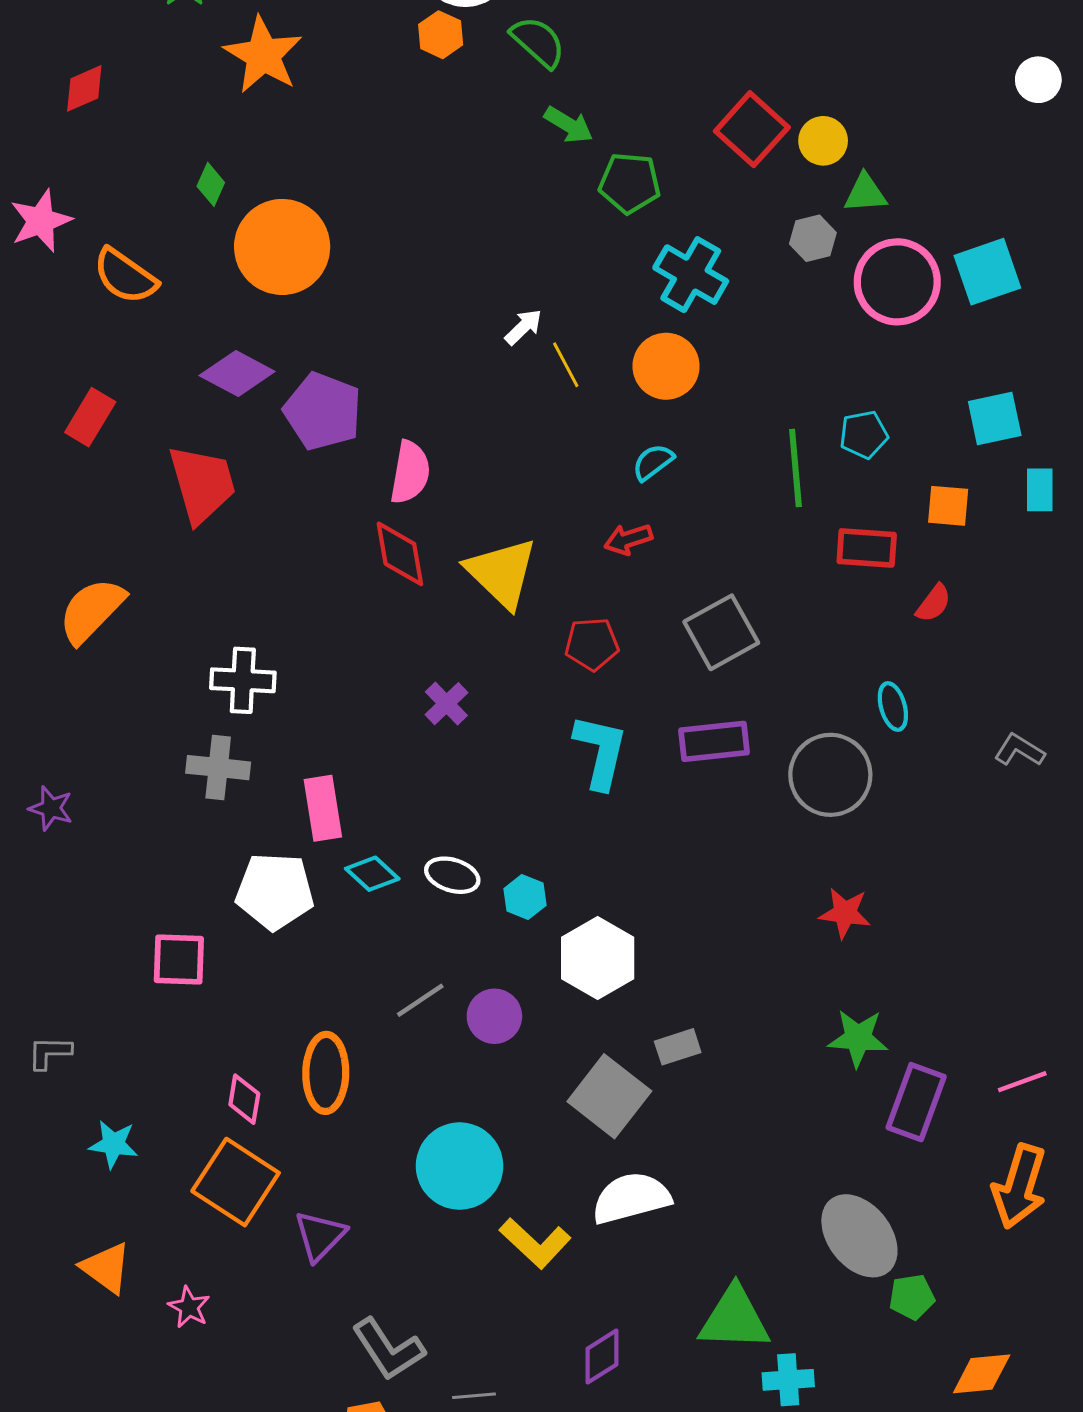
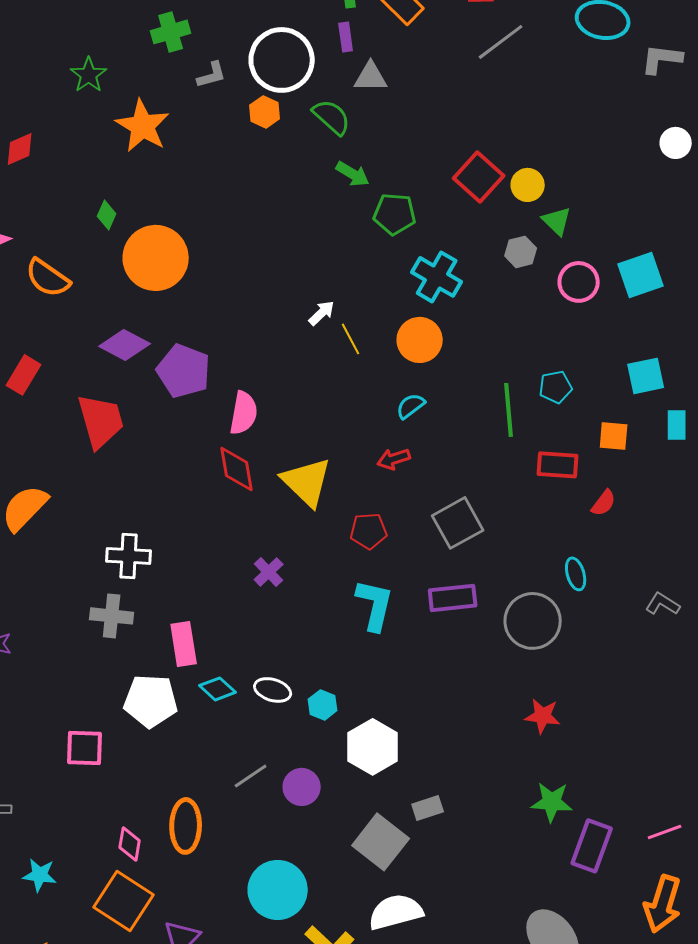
green triangle: (865, 193) -> (557, 221), turned 48
pink circle: (897, 282) -> (579, 282), size x0.7

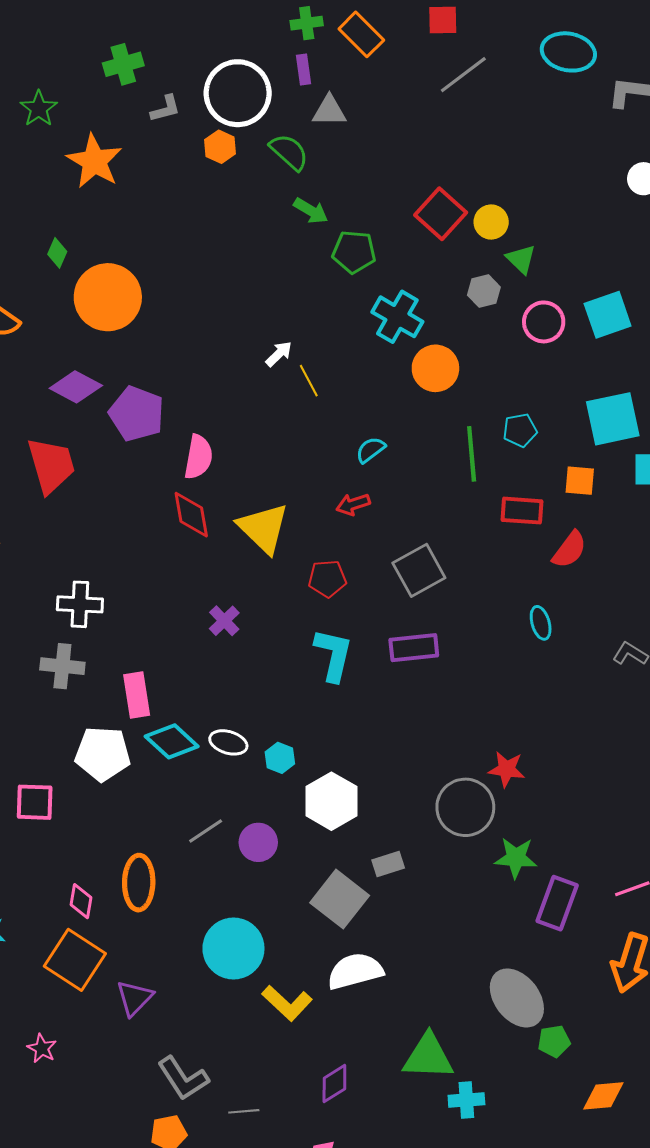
orange circle: (420, 340) -> (435, 368), moved
cyan square: (646, 376) -> (613, 419), size x1.4
red semicircle: (604, 503) -> (569, 550), size x1.4
gray circle: (533, 621) -> (465, 807), moved
cyan diamond: (218, 689) -> (172, 741), size x1.4

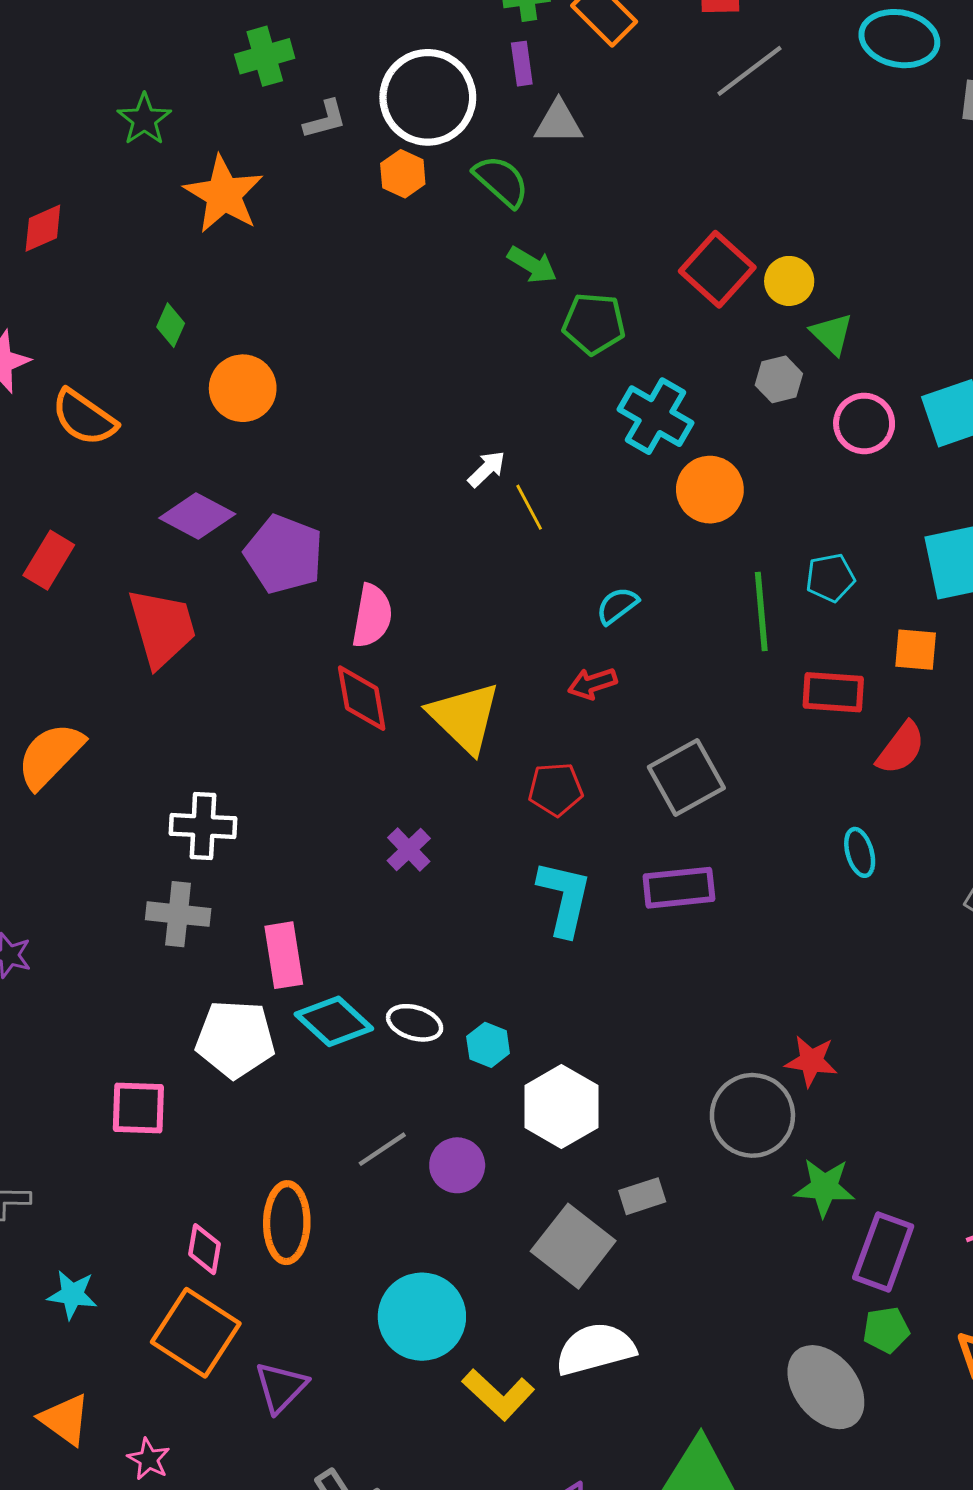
orange circle: (108, 297) -> (243, 388), size x0.7
green pentagon: (554, 1041) -> (886, 1330), moved

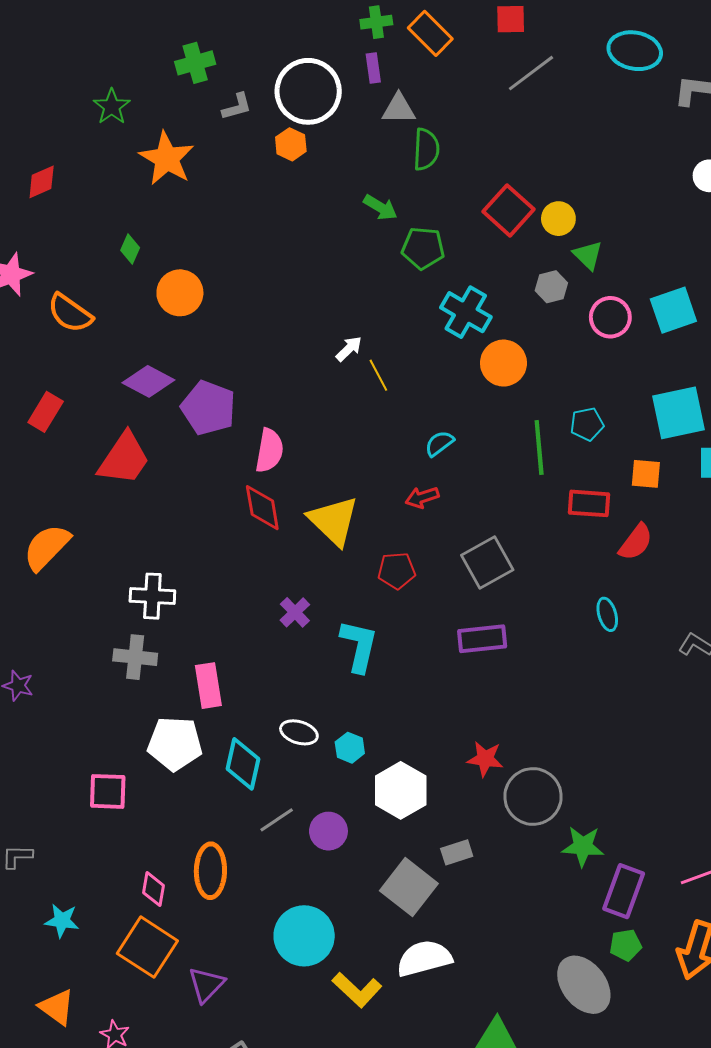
green semicircle: (501, 181) -> (426, 149), moved, turned 51
red trapezoid: (162, 628) -> (124, 459), turned 50
cyan L-shape: (564, 898) -> (359, 646), moved
cyan diamond: (334, 1021) -> (243, 764), moved, turned 60
red star: (811, 1061) -> (485, 759), moved

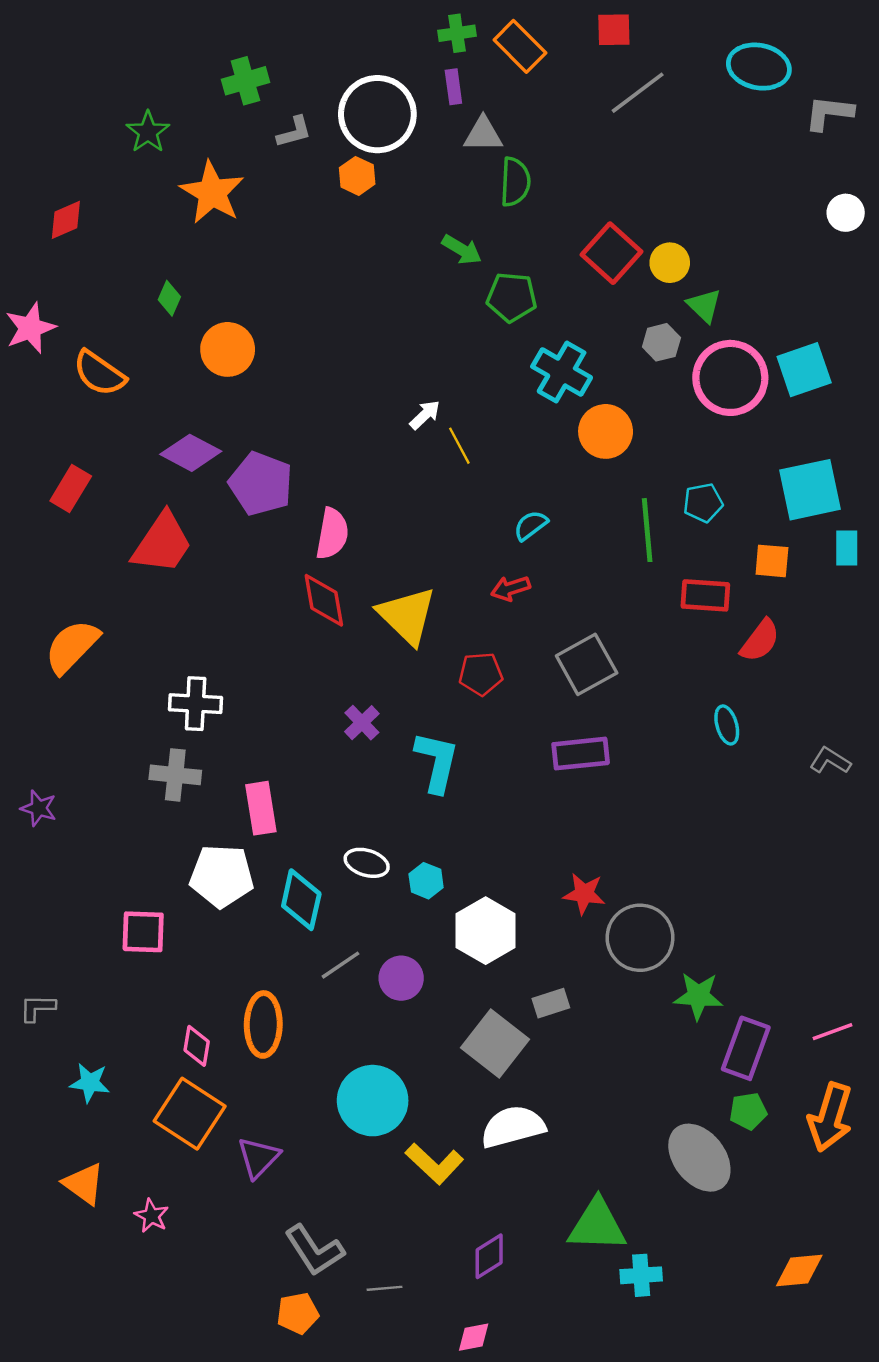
pink circle: (610, 317) -> (730, 378), size x1.5

